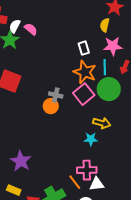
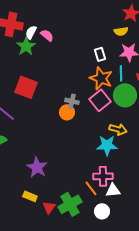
yellow semicircle: (105, 25) -> (121, 31), turned -112
cyan star: (91, 139) -> (107, 145), size x1.5

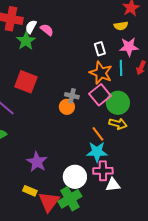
green circle: (125, 95) -> (118, 103), moved
cyan star: (107, 145) -> (97, 152), moved
orange line: (91, 188) -> (98, 134), moved
red triangle: (49, 207) -> (49, 202), size x1.6
white circle: (102, 211) -> (75, 177), moved, size x1.5

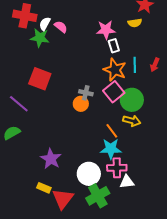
green star: (26, 41) -> (40, 38), turned -30
pink star: (129, 47) -> (106, 30), moved
green cross: (70, 199) -> (98, 196), moved

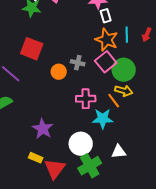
orange circle: (81, 104) -> (59, 72), moved
orange line: (112, 131) -> (114, 101), moved
pink cross: (117, 168) -> (86, 99), moved

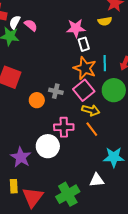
green circle: (124, 70) -> (114, 90), moved
yellow arrow: (124, 91) -> (91, 110), moved
cyan star: (103, 119) -> (114, 157), moved
white circle: (81, 144) -> (48, 146), moved
yellow rectangle: (36, 158) -> (14, 186), turned 64

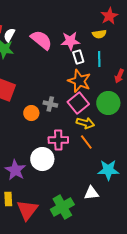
pink semicircle: (31, 25) -> (41, 40), moved, size x1.6
cyan line: (105, 63) -> (99, 59), moved

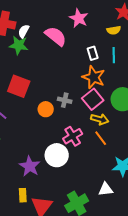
pink star: (70, 41) -> (79, 18), moved, turned 30
pink cross: (58, 140) -> (73, 136), turned -30

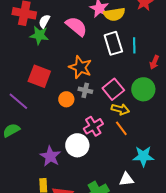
yellow semicircle: (114, 30) -> (114, 14), moved, size x1.5
white rectangle: (93, 53) -> (113, 43), size x1.6
orange star: (94, 77) -> (80, 67), moved

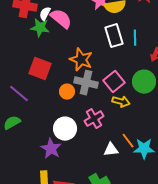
pink semicircle: (76, 26) -> (61, 19), moved
gray cross: (85, 90) -> (86, 83), size x1.6
orange line: (121, 128) -> (128, 141), moved
white circle: (77, 145) -> (65, 129), moved
white triangle: (126, 179) -> (111, 150), moved

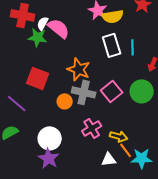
yellow arrow: (121, 102) -> (119, 136), moved
white circle: (65, 129) -> (50, 138), moved

